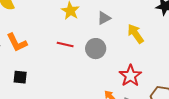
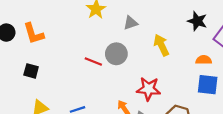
red line: (65, 44) -> (93, 62), moved
red star: (130, 76) -> (148, 89), turned 30

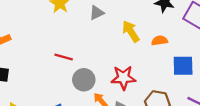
gray circle: (116, 54) -> (84, 80), moved
orange semicircle: (204, 60) -> (160, 41), moved

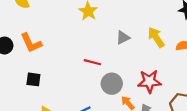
gray triangle: (97, 13) -> (123, 38), moved

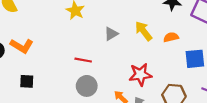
orange L-shape: (31, 43) -> (22, 46), turned -30
gray circle: (112, 84) -> (87, 86), moved

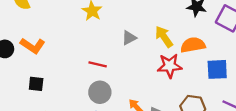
orange semicircle: (171, 37) -> (193, 45), size x1.5
red star: (140, 75) -> (170, 66), moved

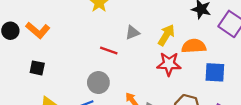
yellow arrow: (164, 37) -> (166, 35), turned 60
red line: (98, 64) -> (109, 51), moved

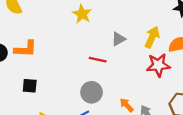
orange L-shape: (38, 30) -> (26, 49), turned -30

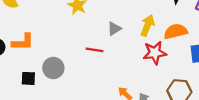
gray circle: (92, 92) -> (53, 68), moved

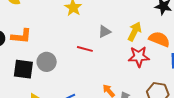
orange semicircle: (176, 31) -> (159, 39), turned 30
black square: (28, 78) -> (23, 69), size x1.5

